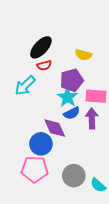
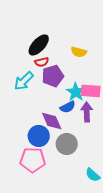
purple pentagon: (72, 80) -> (53, 76), moved
cyan star: (67, 97) -> (76, 92), moved
gray circle: (74, 176) -> (67, 144), moved

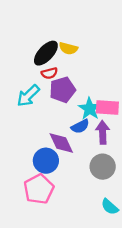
yellow semicircle: (79, 52) -> (68, 48), moved
gray circle: (67, 144) -> (103, 167), moved
pink pentagon: (33, 160) -> (39, 189), turned -30

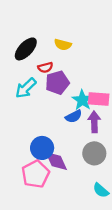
black ellipse: (46, 53) -> (26, 49), moved
purple diamond: (61, 143) -> (56, 161), moved

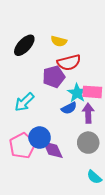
red semicircle: (45, 67) -> (69, 63), moved, size x1.6
cyan arrow: (26, 88) -> (24, 102), moved
pink pentagon: (36, 174) -> (22, 146), moved

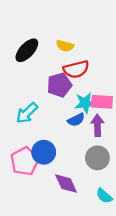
cyan star: (77, 93) -> (85, 103), turned 30
purple diamond: (53, 150) -> (66, 184), moved

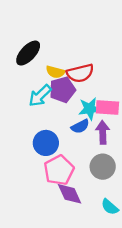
yellow semicircle: (65, 46) -> (55, 72), moved
cyan arrow: (27, 113) -> (40, 96), moved
blue circle: (44, 152) -> (46, 143), moved
pink pentagon: (25, 161) -> (59, 170), moved

